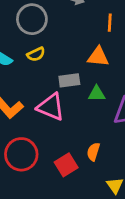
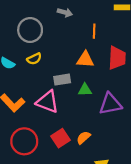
orange semicircle: (93, 152) -> (83, 138), turned 32
red square: (66, 165) -> (61, 138), moved

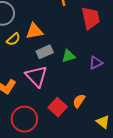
orange triangle: (85, 60) -> (34, 31), moved
pink triangle: (48, 102) -> (36, 76), turned 40
purple triangle: (110, 104) -> (96, 63), size x0.6

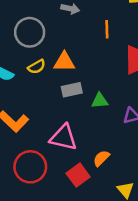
pink triangle: (36, 76) -> (63, 138), moved, turned -45
red square: (58, 107) -> (78, 175), moved

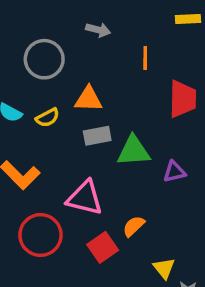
yellow semicircle: (37, 67) -> (48, 118), moved
green triangle: (100, 101) -> (133, 151), size x1.5

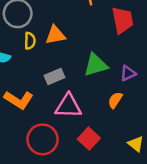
yellow semicircle: (48, 118) -> (30, 41), moved, turned -49
gray rectangle: (97, 136) -> (55, 76), moved
orange semicircle: (134, 226) -> (115, 100), moved

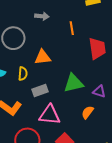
yellow semicircle: (30, 41) -> (23, 74), moved
purple triangle: (128, 73) -> (99, 91), turned 40

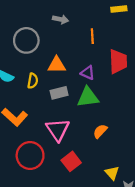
gray rectangle: (40, 90) -> (59, 93), moved
purple triangle: (99, 91) -> (88, 73), moved
pink triangle: (50, 115) -> (58, 130), turned 45

